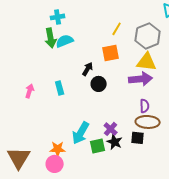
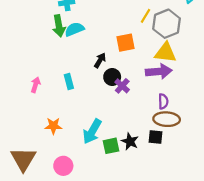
yellow line: (117, 29) -> (145, 16), moved
purple cross: (111, 129) -> (122, 86), moved
orange star: (58, 149) -> (53, 126), moved

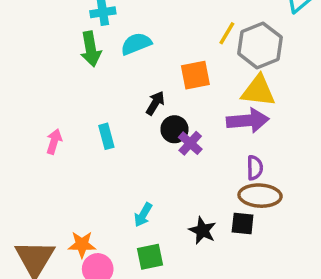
cyan semicircle: (74, 29) -> (136, 44), moved
orange star: (53, 126) -> (82, 244), moved
cyan arrow: (92, 131) -> (143, 215), size x0.6
green square: (111, 146) -> (150, 257), moved

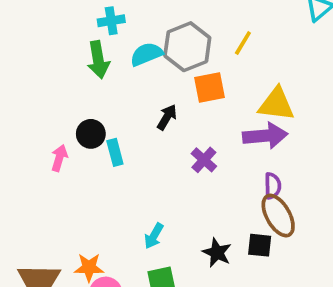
gray hexagon: (260, 45) -> (187, 47), moved
black circle: (174, 129) -> (91, 134), moved
brown ellipse: (260, 196) -> (278, 215), turned 57

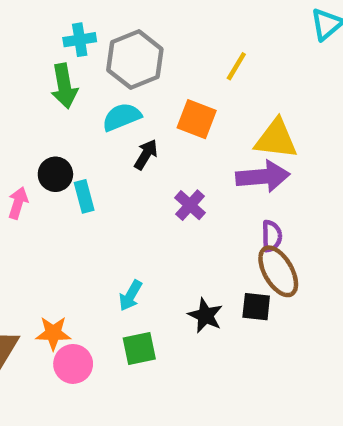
gray hexagon: (187, 47) -> (135, 60), moved
cyan semicircle: (146, 54) -> (122, 117), moved
orange square: (210, 88) -> (197, 119), turned 32

